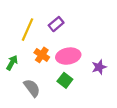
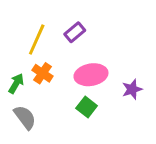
orange cross: (42, 55) -> (43, 73), moved
gray semicircle: (32, 88) -> (25, 117), moved

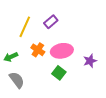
orange cross: (43, 73) -> (38, 50), moved
green arrow: (16, 84) -> (11, 57), turned -144

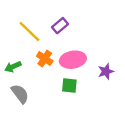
yellow line: (25, 27) -> (29, 31), turned -70
green square: (59, 73) -> (69, 86), turned -32

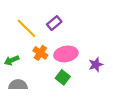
green square: (69, 86) -> (63, 77), turned 32
gray semicircle: (20, 94) -> (18, 85), turned -54

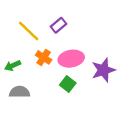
purple star: (96, 65) -> (103, 70), size x1.5

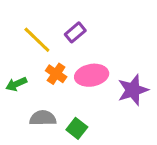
green square: (68, 84) -> (77, 128), moved
gray semicircle: (19, 92) -> (43, 118), moved

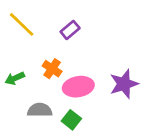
yellow line: (37, 40) -> (22, 24), moved
pink ellipse: (92, 75) -> (78, 87), moved

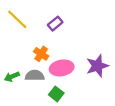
green arrow: (15, 78) -> (12, 77), moved
gray semicircle: (40, 110) -> (35, 76), moved

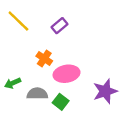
purple star: (97, 66) -> (105, 91), moved
gray semicircle: (35, 76) -> (37, 94), moved

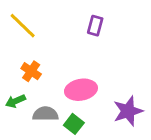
purple rectangle: (59, 26) -> (95, 26), moved, turned -35
orange cross: (44, 58) -> (31, 71), moved

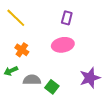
pink ellipse: (81, 90) -> (63, 45), moved

